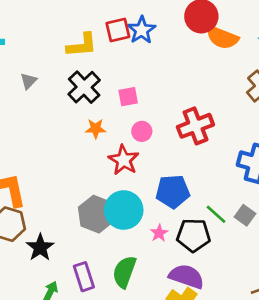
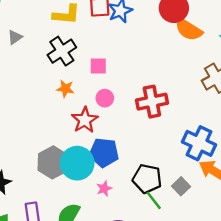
blue pentagon: (173, 192) -> (104, 153), moved
green line: (216, 214) -> (154, 200), moved
black pentagon: (193, 235) -> (147, 179), moved

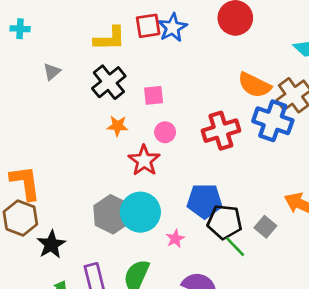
orange semicircle: (189, 30) -> (254, 85), moved
blue cross: (199, 143) -> (273, 121), moved
blue pentagon: (104, 153) -> (205, 201), moved

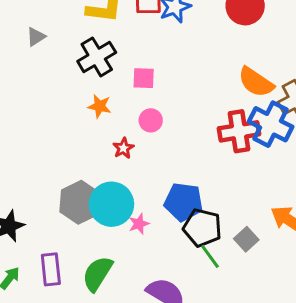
red cross: (221, 131) -> (239, 131), moved
red star: (144, 160) -> (123, 148), size x0.6
pink star: (175, 239) -> (139, 224), moved

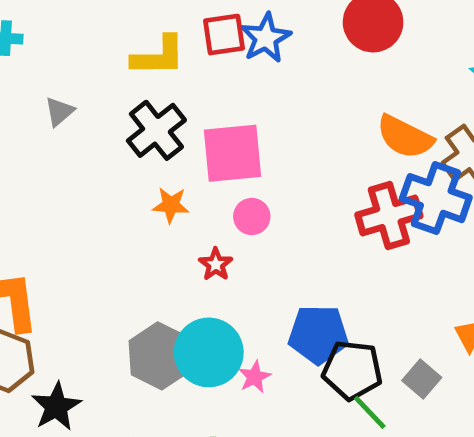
pink square: (144, 78) -> (233, 153), size x1.8

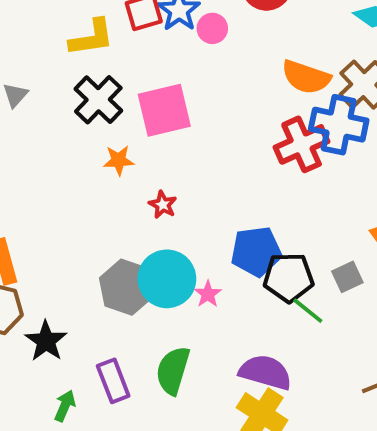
pink circle: (252, 216) -> (212, 28), moved
gray square: (422, 379) -> (347, 277), turned 32

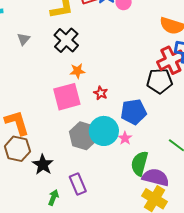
pink square: (164, 110) -> (67, 97), moved
blue pentagon: (256, 251) -> (134, 112), moved
black pentagon: (288, 277) -> (160, 81), moved
green semicircle: (173, 370) -> (140, 163), moved

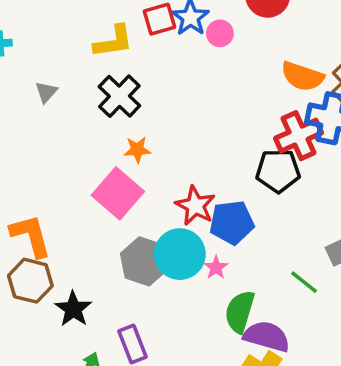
red star: (101, 93) -> (195, 206), moved, size x1.6
pink square: (67, 97) -> (118, 193), turned -36

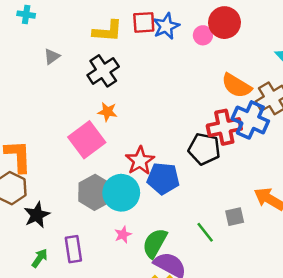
pink circle: (220, 33) -> (203, 35), moved
pink star: (216, 267) -> (123, 235), moved

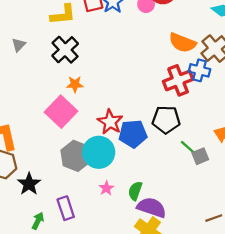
blue cross: (250, 120) -> (200, 70), size x0.7
black pentagon: (204, 149) -> (166, 120), moved
green line: (205, 232) -> (189, 148), moved
green semicircle: (155, 243) -> (135, 191), size x0.7

